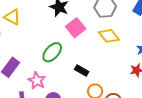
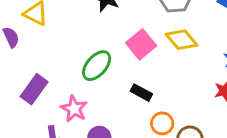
pink square: (76, 28) -> (141, 44), moved

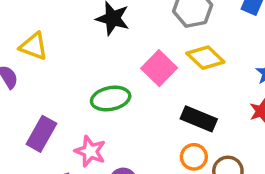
green ellipse: (97, 66) -> (111, 99), turned 44
black rectangle: (141, 93) -> (199, 119), moved, size x1.4

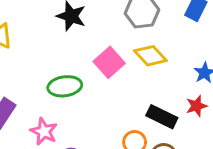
black rectangle: (199, 119) -> (162, 117), moved

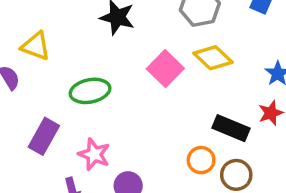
green ellipse: (65, 86) -> (90, 91), moved

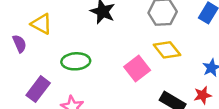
pink square: (165, 69) -> (137, 69), moved

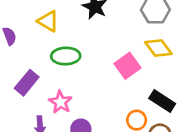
yellow triangle: (41, 24) -> (48, 21), moved

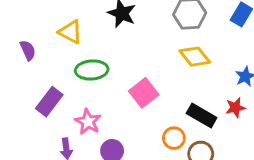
pink square: (127, 66) -> (144, 93), moved

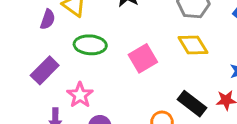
purple semicircle: (28, 50) -> (48, 19), moved, turned 36
pink square: (144, 93) -> (143, 58), moved

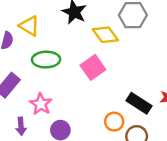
yellow diamond: (193, 45) -> (105, 35), moved

